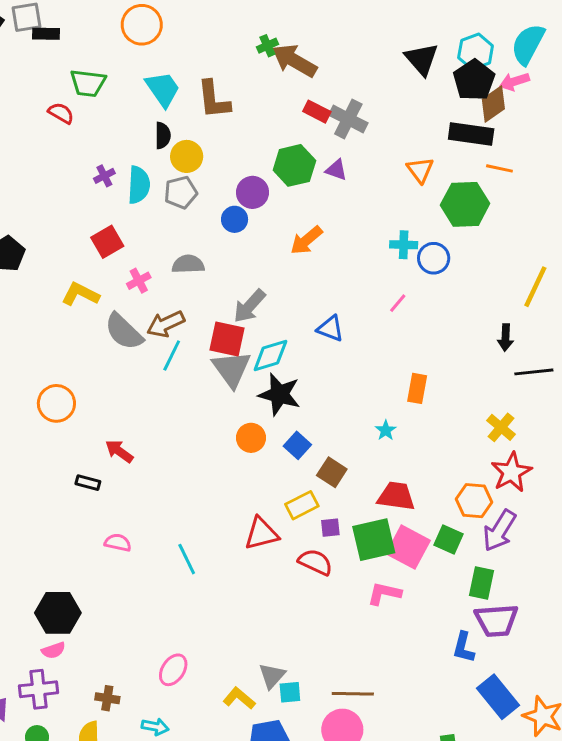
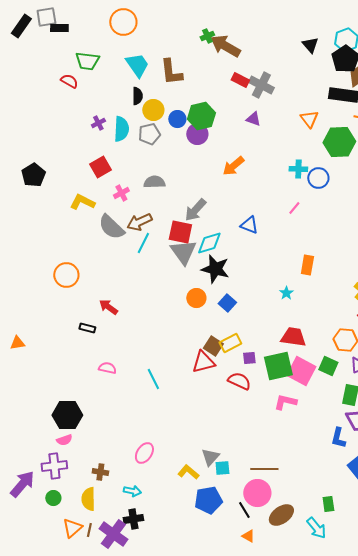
black triangle: (422, 59) -> (310, 45), size x0.7
green hexagon: (294, 165) -> (201, 116), moved
blue circle: (235, 219) -> (177, 119), moved
brown square: (332, 472) -> (213, 346), moved

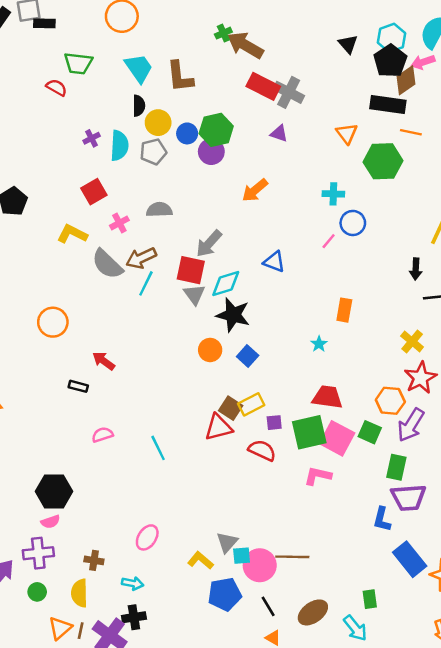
red rectangle: (240, 80) -> (263, 86), size x1.5
blue circle: (318, 178) -> (353, 223), moved
gray triangle: (183, 252) -> (194, 294), size x0.7
pink semicircle: (107, 368) -> (102, 435), turned -30
pink circle: (257, 493) -> (260, 565), moved

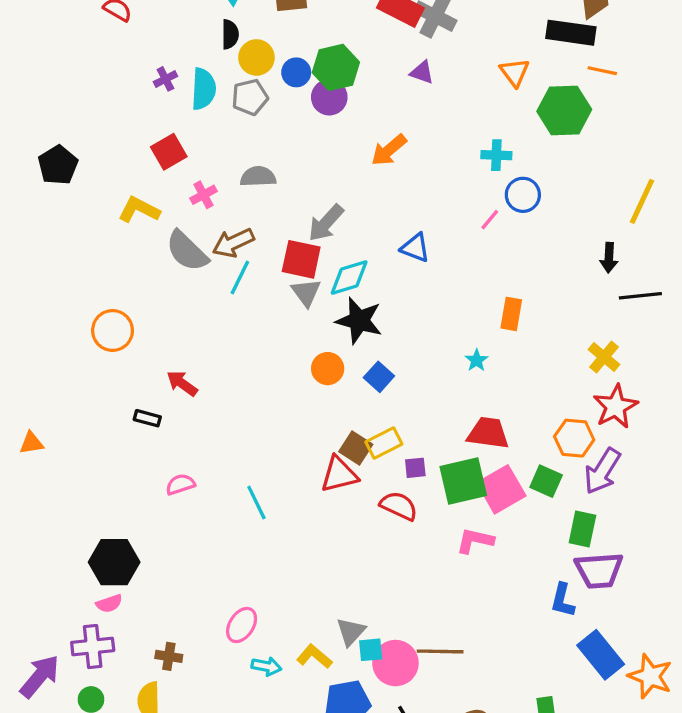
pink square: (337, 438) -> (501, 489), turned 32
cyan arrow: (133, 583) -> (266, 666), moved

